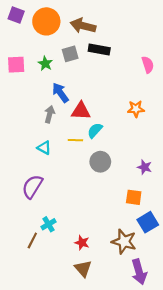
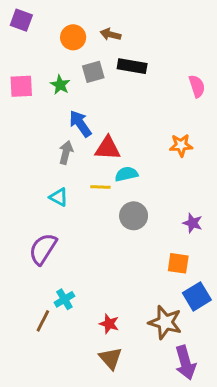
orange circle: (46, 21) -> (73, 37), moved, size x0.7
brown arrow: (83, 26) -> (111, 34), size x0.6
cyan semicircle: (95, 130) -> (126, 174), turned 35

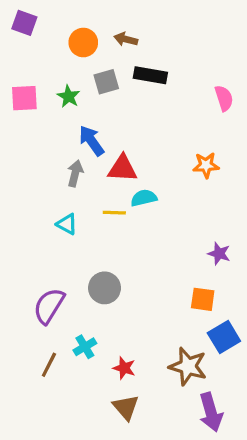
gray circle: (134, 216) -> (105, 288), moved
purple semicircle: (43, 249) -> (49, 306), moved
cyan cross: (64, 299) -> (85, 347), moved

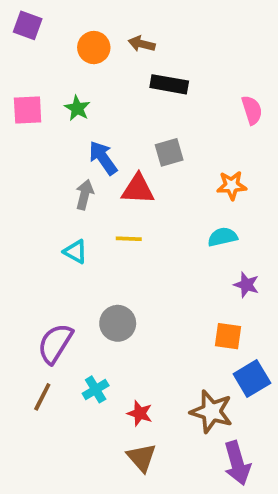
gray square: (106, 82) -> (169, 152), moved
cyan semicircle: (144, 198) -> (222, 237), moved
brown line: (49, 365) -> (42, 397), moved

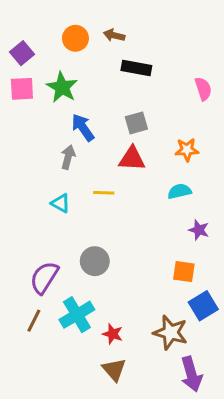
purple square: (28, 25) -> (22, 53), moved, turned 30
green star: (77, 108) -> (62, 87), size x1.5
red triangle: (138, 189) -> (132, 159), moved
cyan cross: (96, 389) -> (77, 315), size x1.6

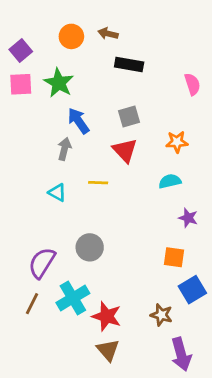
red triangle: (132, 159) -> (125, 150), turned 44
brown star: (171, 332) -> (161, 315), size x0.7
red star: (113, 334) -> (107, 316), size x1.5

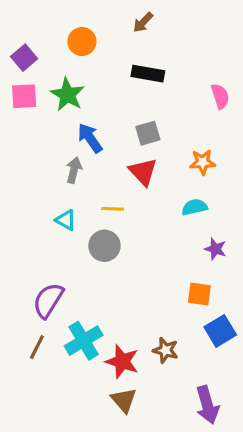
brown arrow: (108, 34) -> (143, 22), moved, turned -60
gray circle: (90, 247) -> (104, 246), moved
brown star: (161, 315) -> (166, 350), moved

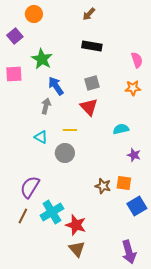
orange circle: (82, 42) -> (34, 14), moved
pink square: (24, 96) -> (14, 74), moved
orange star: (203, 162) -> (133, 88), moved
brown star: (166, 350) -> (103, 186), moved

